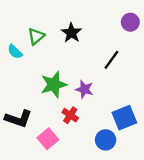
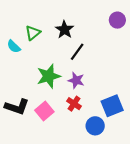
black line: (111, 60) -> (77, 52), moved
red cross: (70, 115) -> (74, 104), moved
pink square: (48, 139) -> (44, 111), moved

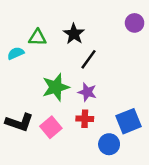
green triangle: (33, 33) -> (38, 37), turned 42
cyan semicircle: (14, 46) -> (16, 53), turned 112
red cross: (74, 104) -> (85, 119), turned -32

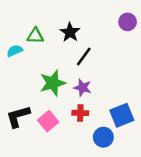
black L-shape: (19, 122) -> (18, 116), turned 145

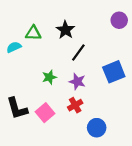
green star: (53, 83) -> (49, 77), size x0.6
red cross: (80, 113) -> (75, 105), turned -32
blue square: (122, 115) -> (114, 72), moved
black L-shape: (18, 116) -> (17, 108), turned -90

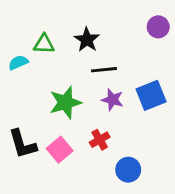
black line: (78, 52) -> (104, 70), turned 48
green star: (49, 77) -> (65, 103), size x1.6
purple star: (77, 81) -> (112, 100), moved

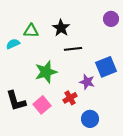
purple star: (112, 100) -> (87, 82), moved

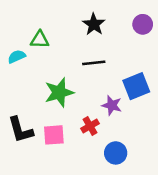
black star: (61, 28) -> (94, 24), moved
pink square: (42, 105) -> (54, 135), turned 36

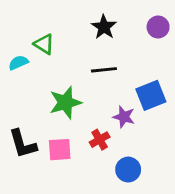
green triangle: (40, 40) -> (44, 44), turned 30

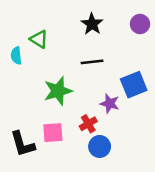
cyan semicircle: (18, 63) -> (16, 56), turned -72
black L-shape: (23, 144) -> (23, 144), moved
blue circle: (128, 170) -> (100, 146), moved

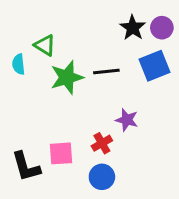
black star: (92, 24) -> (133, 28), moved
blue square: (134, 85) -> (155, 66), moved
green star: (58, 91) -> (67, 77), moved
blue circle: (100, 146) -> (102, 177), moved

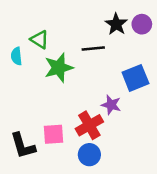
blue square: (155, 66) -> (135, 78), moved
black line: (106, 72) -> (93, 48), moved
red cross: (102, 143) -> (89, 125), size x1.5

